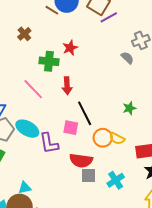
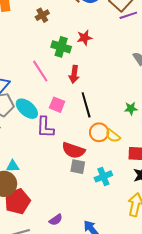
pink square: (71, 128) -> (57, 105), moved

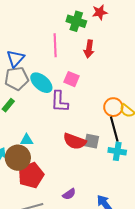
pink line: (40, 71) -> (55, 45), turned 30
black line: (86, 105) -> (114, 129), moved
red semicircle: (73, 150) -> (75, 141), moved
cyan cross: (103, 176) -> (117, 151), turned 30

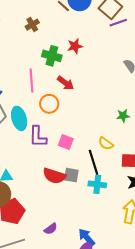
red arrow: (89, 49) -> (65, 83), turned -60
pink square: (72, 79) -> (66, 142), moved
cyan ellipse: (41, 83) -> (19, 118), turned 35
orange circle: (113, 107) -> (49, 104), moved

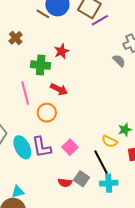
green star: (123, 116) -> (125, 130), moved
cyan ellipse: (19, 118) -> (22, 147), moved
pink square: (66, 142) -> (70, 147), turned 35
gray square: (71, 175) -> (82, 179), turned 35
red semicircle: (54, 176) -> (65, 183), size x0.6

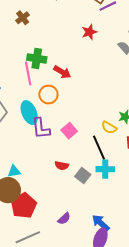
red star: (62, 51) -> (89, 32), moved
green cross: (41, 65) -> (37, 59), moved
cyan ellipse: (22, 147) -> (29, 113), moved
gray square: (82, 179) -> (83, 175), moved

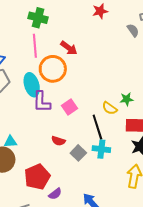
green cross: (37, 59) -> (38, 18), moved
orange circle: (48, 95) -> (53, 69), size x1.4
red pentagon: (24, 206) -> (37, 177), moved

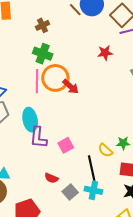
orange circle: (53, 69) -> (55, 78), moved

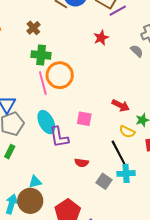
red arrow: (71, 87) -> (121, 105), moved
pink square: (66, 145) -> (84, 119), moved, turned -35
red semicircle: (51, 178) -> (82, 163), moved

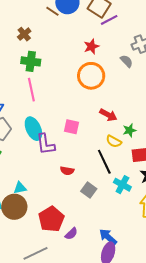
orange circle: (60, 75) -> (91, 76), moved
cyan cross: (126, 173) -> (122, 185), moved, turned 30

